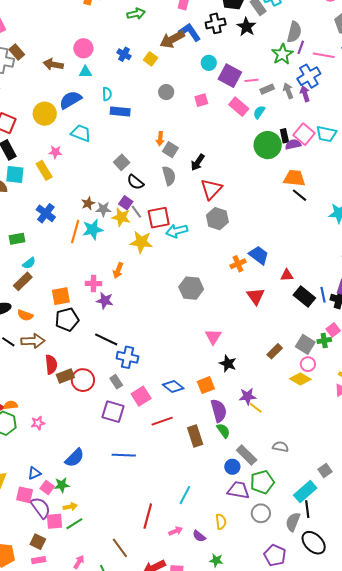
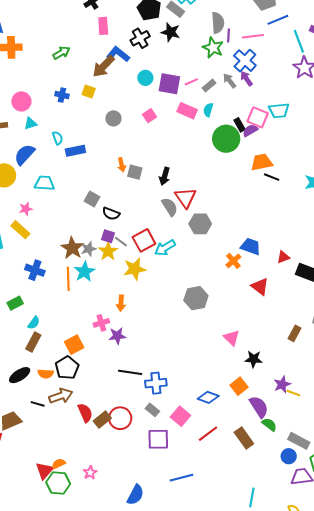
gray semicircle: (169, 176) -> (170, 207), moved
brown star: (88, 203) -> (72, 248), size x1.6
yellow star: (121, 217) -> (108, 251), turned -30
black pentagon: (67, 319) -> (67, 368), moved

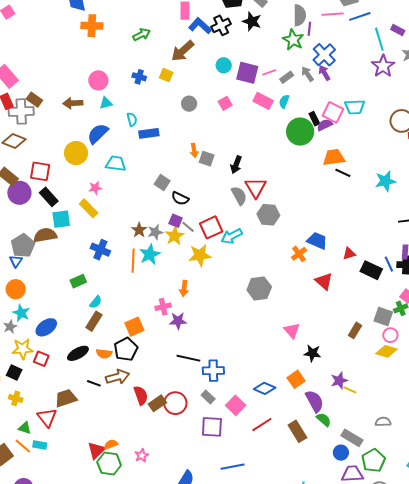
pink line: (253, 36) -> (333, 14), moved
blue L-shape: (118, 54) -> (200, 26), moved
brown star: (72, 248) -> (139, 230), size x0.7

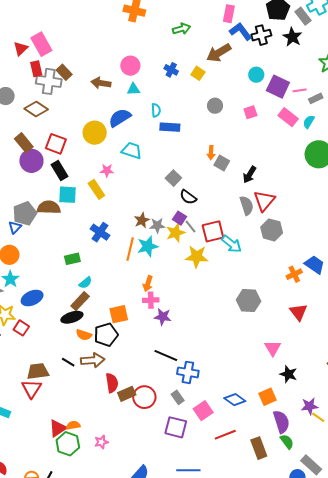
cyan arrow: (232, 236) -> (232, 244), turned -125
red triangle: (324, 281) -> (298, 312), moved
orange arrow: (184, 288) -> (148, 284), moved
black ellipse: (78, 353) -> (72, 317), moved
red triangle: (47, 417) -> (32, 389), moved

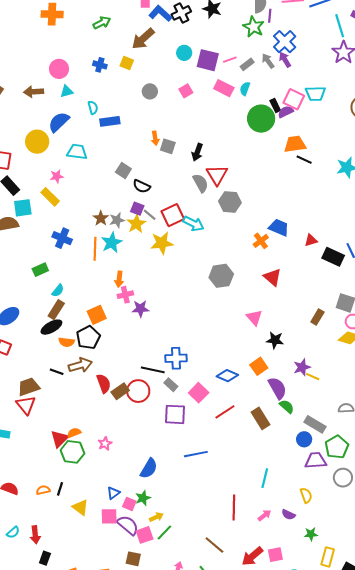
black line: (166, 355) -> (153, 370), moved

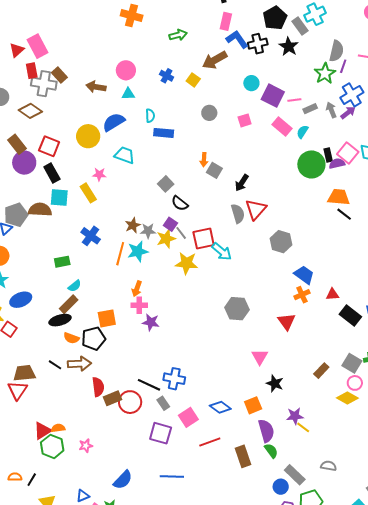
purple arrow: (285, 60) -> (348, 113), turned 70
gray hexagon: (230, 202) -> (281, 242), moved
orange cross: (261, 241) -> (302, 295), moved

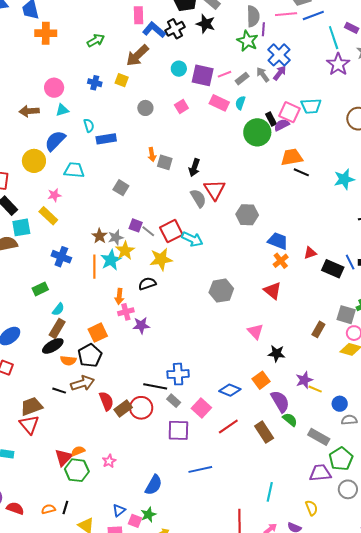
black semicircle: (180, 203) -> (147, 284), moved, turned 138
yellow star: (166, 239) -> (125, 251), moved
blue circle: (281, 487) -> (340, 404), moved

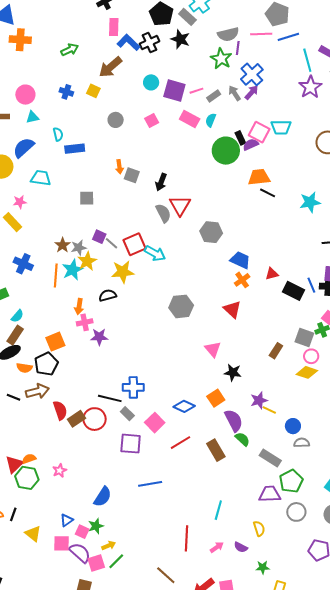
gray semicircle: (253, 16) -> (228, 34), turned 75
gray square: (121, 188) -> (87, 198), turned -35

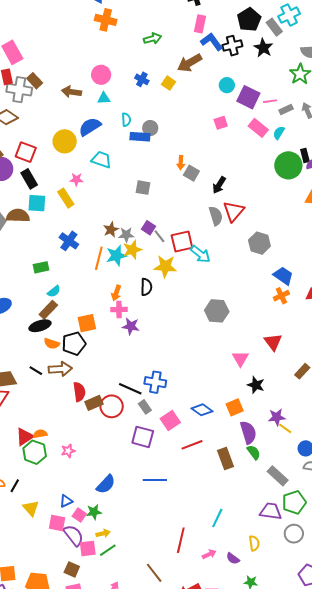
gray circle: (116, 120) -> (150, 128), moved
black semicircle: (108, 295) -> (146, 287), turned 96
red triangle: (232, 309) -> (273, 342), moved

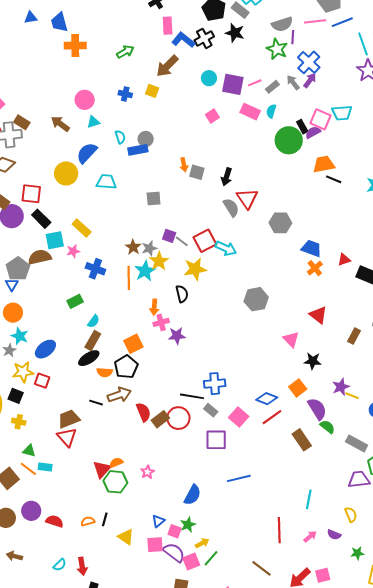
brown arrow: (71, 92) -> (60, 124), turned 42
pink star: (76, 179) -> (73, 251), moved
red line: (192, 445) -> (272, 417), moved

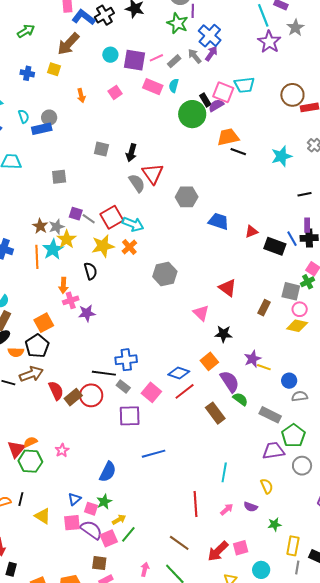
orange arrow: (184, 165) -> (81, 95), moved
orange cross: (315, 268) -> (129, 247), moved

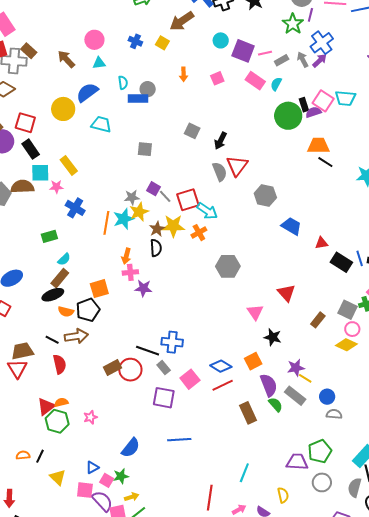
brown star: (40, 226) -> (157, 229), moved
red semicircle: (56, 391) -> (60, 364), moved
gray rectangle: (270, 415) -> (295, 396), moved

